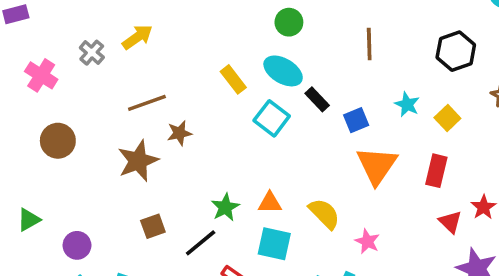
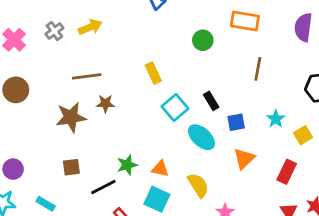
cyan ellipse: (283, 71) -> (201, 137), moved
orange triangle: (377, 165) -> (244, 159), size x0.7

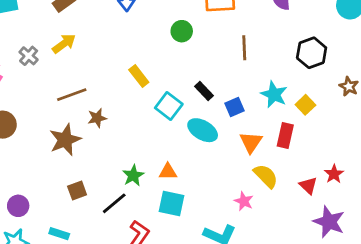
cyan star: (276, 119) -> (274, 94), size x1.4
red rectangle: (287, 172) -> (285, 136), moved
yellow semicircle: (198, 185) -> (266, 176), moved

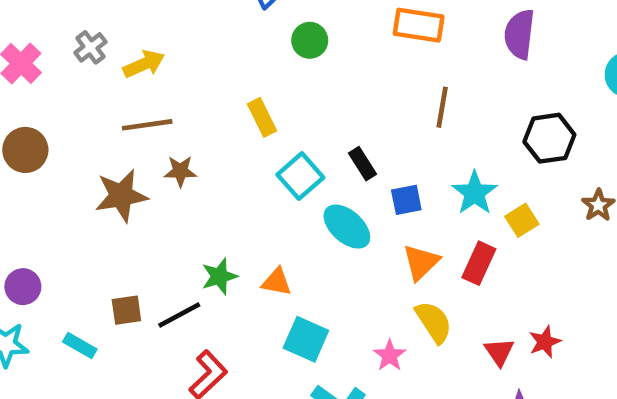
green circle: (182, 31) -> (310, 40), moved
yellow arrow: (64, 44) -> (144, 64), moved
brown square: (77, 191) -> (126, 310), moved
cyan square: (171, 203) -> (306, 339), moved

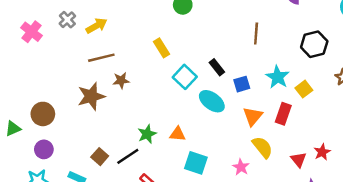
brown circle: (25, 150) -> (43, 114), moved
brown square: (126, 310) -> (100, 157), turned -35

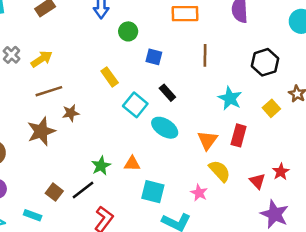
blue square: (242, 84) -> (154, 57), moved, turned 35
yellow square: (304, 89) -> (271, 108), moved

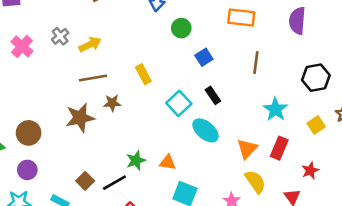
blue square: (154, 57) -> (204, 57), turned 35
yellow rectangle: (110, 77) -> (143, 74), moved
red star: (281, 172) -> (310, 170), moved

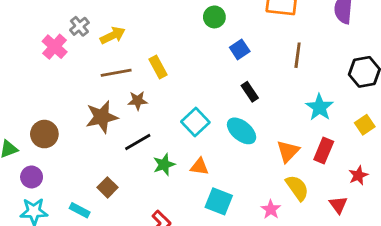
pink cross: (22, 46) -> (55, 47), moved
yellow rectangle: (143, 74) -> (158, 67), moved
cyan square: (179, 103) -> (195, 122), moved
purple circle: (27, 170) -> (32, 177), moved
black line: (114, 183) -> (138, 142), moved

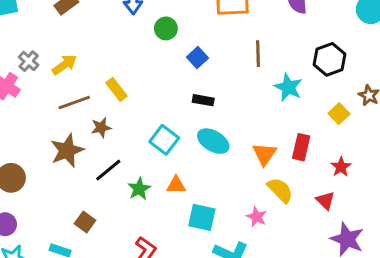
black rectangle: (250, 92) -> (203, 100), moved, turned -36
cyan star: (319, 107) -> (288, 87), moved

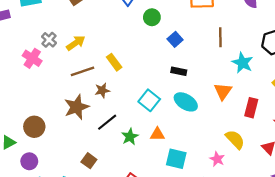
orange triangle: (264, 154) -> (223, 91), moved

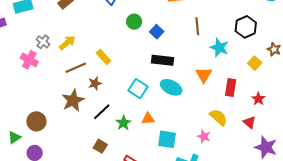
green circle: (152, 17) -> (134, 22), moved
black rectangle: (179, 71) -> (162, 60), size x1.5
brown square: (89, 161) -> (100, 146), moved

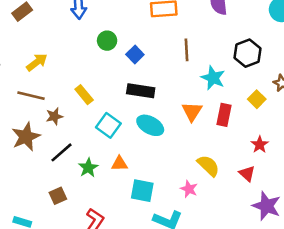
yellow arrow: (67, 43) -> (37, 62), moved
yellow rectangle: (104, 57) -> (84, 95), moved
brown line: (76, 68) -> (31, 96), turned 35
red rectangle: (231, 87) -> (224, 115), moved
brown square: (100, 146) -> (58, 196), turned 32

